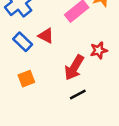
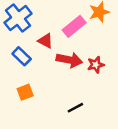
red triangle: (46, 36) -> (45, 41), moved
red arrow: (74, 68) -> (69, 60), moved, turned -110

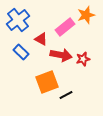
orange square: (25, 92) -> (47, 82), moved, size x1.6

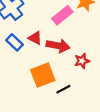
red triangle: (41, 39) -> (35, 38), moved
red star: (83, 59) -> (82, 61), moved

